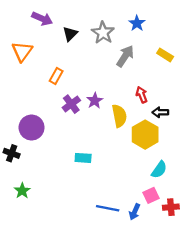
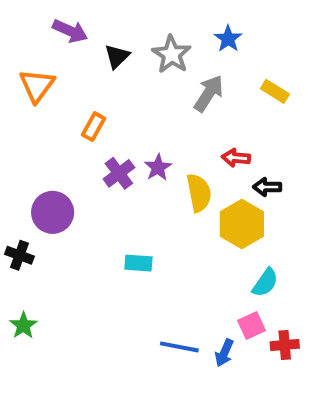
red arrow: (142, 95) -> (236, 158), turned -63
green star: (22, 191) -> (23, 325), moved

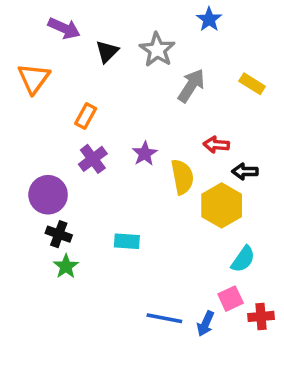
blue star: (228, 39) -> (209, 19), moved
purple cross: (119, 173) -> (93, 159), moved
black cross: (19, 255) -> (59, 234), moved
green star: (23, 325) -> (66, 266), moved

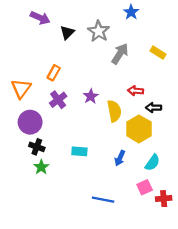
orange triangle: (34, 78) -> (21, 89), moved
blue arrow: (206, 324) -> (120, 158), moved

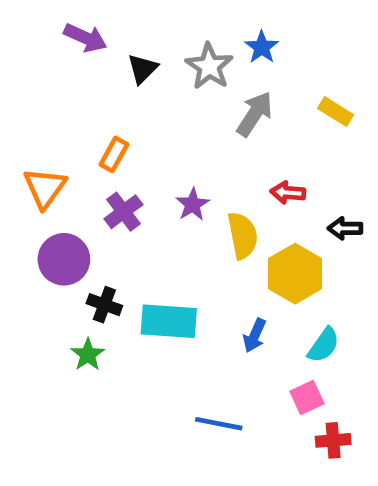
blue star: (131, 12) -> (262, 47), moved
black arrow: (154, 108) -> (345, 228), moved
black cross: (37, 147) -> (104, 305), moved
cyan rectangle: (79, 151) -> (169, 321), size x1.6
red cross: (164, 199) -> (333, 440), moved

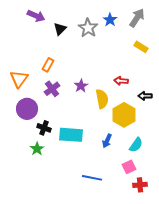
gray arrow: (255, 114) -> (137, 18), moved

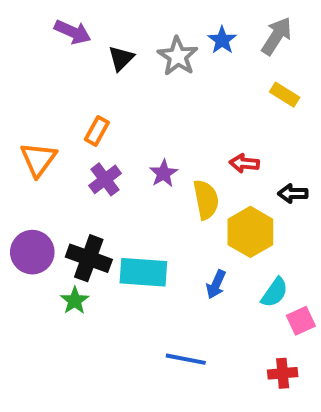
purple circle: (27, 109) -> (32, 252), moved
black cross: (44, 128) -> (89, 258), size x1.5
pink square: (129, 167) -> (301, 321), moved

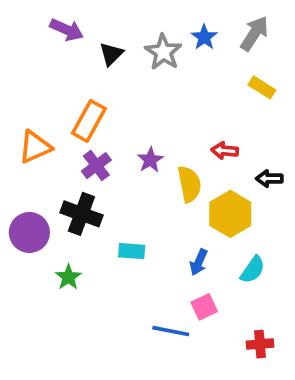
orange rectangle: (97, 131) -> (89, 121), size x1.5
orange triangle: (38, 159) -> (35, 147), turned 30
black cross: (89, 258) -> (81, 214), moved
cyan rectangle: (143, 272) -> (132, 251), size x0.6
pink square: (301, 321) -> (204, 307), moved

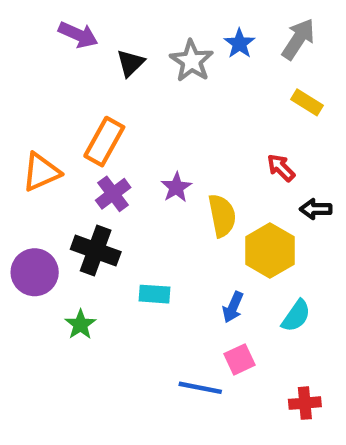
red arrow: (225, 151) -> (281, 168), moved, turned 40

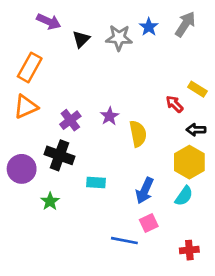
gray star: (192, 61) -> (119, 38), turned -30
yellow rectangle: (307, 102) -> (197, 89), moved
orange rectangle: (104, 142) -> (30, 67), moved
yellow hexagon: (270, 250) -> (189, 162), moved
blue arrow: (233, 307) -> (145, 191), size x1.4

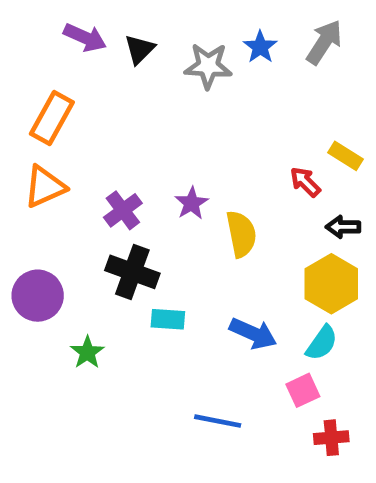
black triangle: (81, 39) -> (139, 49), moved
black cross: (59, 155) -> (132, 272), moved
blue arrow: (145, 191) -> (253, 333), turned -90
pink square: (149, 223) -> (303, 390), moved

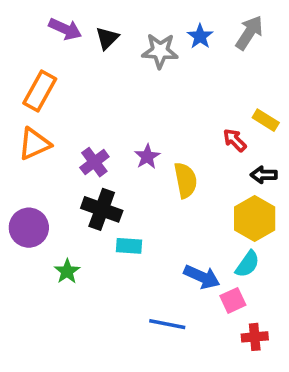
blue arrow: (253, 333) -> (202, 277), moved

